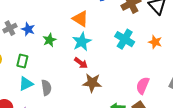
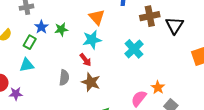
blue star: (28, 29) -> (41, 27), moved
orange star: (155, 42) -> (158, 87), moved
gray semicircle: (46, 88) -> (64, 78), moved

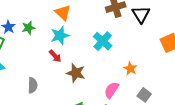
gray semicircle: (64, 78) -> (33, 85), moved
brown star: (91, 82) -> (76, 73), moved
orange star: (158, 87) -> (130, 69), moved

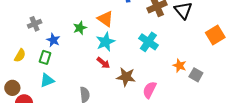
green star: (28, 28) -> (80, 28), moved
pink semicircle: (111, 90) -> (150, 90), moved
gray square: (144, 95) -> (196, 75), moved

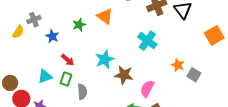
cyan star: (105, 42) -> (105, 59), moved
yellow semicircle: (20, 55) -> (18, 32), moved
green rectangle: (45, 57) -> (66, 79), moved
red arrow: (103, 63) -> (68, 60), moved

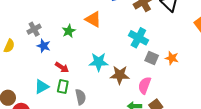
gray cross: (34, 20) -> (34, 29), moved
cyan star: (105, 59) -> (99, 62), turned 30
gray square: (194, 75) -> (152, 58), moved

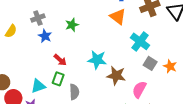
orange triangle: (93, 19) -> (118, 17), moved
cyan triangle: (42, 87) -> (38, 86), moved

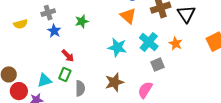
yellow semicircle: (11, 31) -> (20, 24), turned 40
cyan star: (97, 60) -> (117, 47), moved
gray square: (150, 63) -> (157, 65), turned 32
orange star: (170, 66) -> (176, 43), moved
brown star: (116, 76) -> (114, 82), moved, turned -30

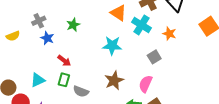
cyan cross: (149, 42) -> (141, 25), moved
cyan triangle: (44, 80) -> (38, 80), moved
gray semicircle: (80, 88) -> (81, 91), turned 119

